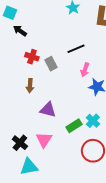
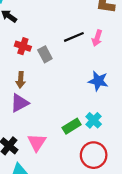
pink arrow: (85, 70) -> (97, 38), moved
purple triangle: (48, 110) -> (19, 103), moved, turned -42

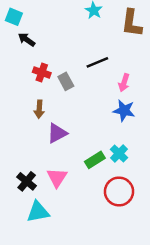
pink arrow: (97, 38) -> (124, 83), moved
purple triangle: (19, 103) -> (57, 133), moved

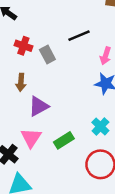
green rectangle: (95, 160) -> (64, 140), moved
pink triangle: (57, 178) -> (31, 138), moved

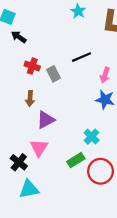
cyan cross: (100, 126) -> (92, 137), moved
green rectangle: (64, 140) -> (76, 160), moved

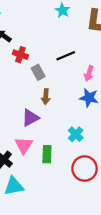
red cross: (32, 66) -> (20, 55), moved
brown arrow: (30, 99) -> (46, 97), moved
green rectangle: (76, 160) -> (47, 154), moved, turned -56

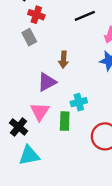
gray rectangle: (38, 72) -> (29, 37), moved
cyan cross: (76, 134) -> (79, 102), moved, turned 32

